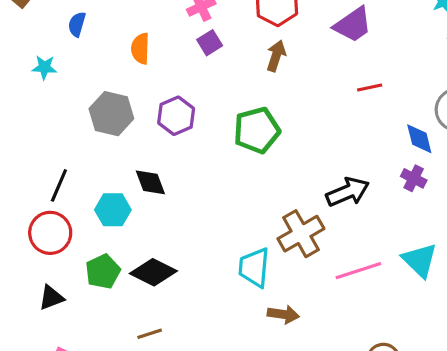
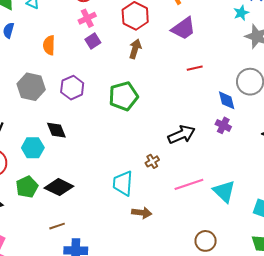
brown cross: (301, 234) -> (152, 161), size x0.5
cyan triangle: (420, 260) -> (224, 191), moved

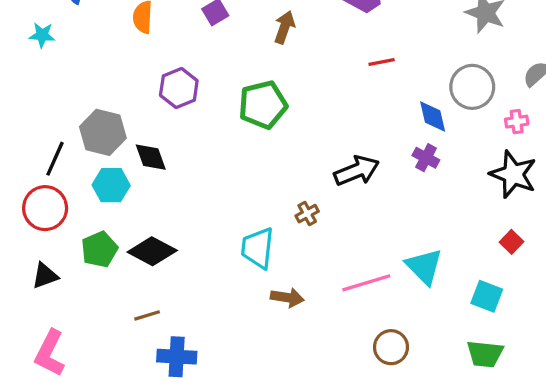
gray hexagon: (31, 87) -> (103, 132), moved
pink line: (189, 184) -> (366, 283), moved

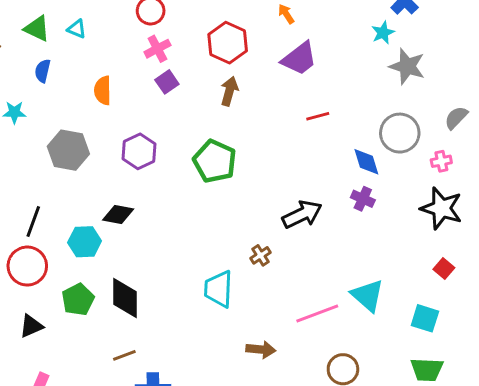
green pentagon: (263, 105) -> (215, 161), turned -30
gray hexagon: (103, 132) -> (68, 150), moved
black diamond: (151, 157) -> (118, 215), turned -56
black diamond: (152, 251) -> (125, 298), turned 66
brown arrow: (287, 298) -> (261, 350), moved

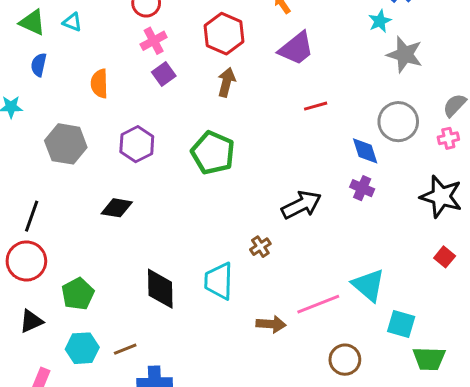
pink cross: (441, 161) -> (448, 138), moved
cyan hexagon: (85, 242) -> (82, 348), moved
black diamond: (125, 298) -> (160, 289), moved
cyan square: (425, 318) -> (401, 324), moved
brown arrow: (261, 350) -> (271, 324), moved

